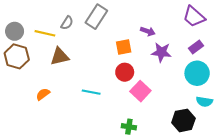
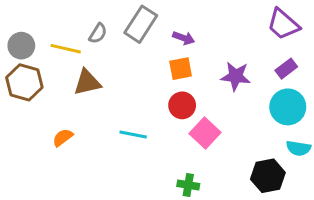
purple arrow: (148, 31) -> (184, 38), moved

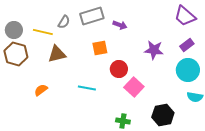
gray rectangle: (141, 24) -> (92, 16), turned 40
orange square: (181, 69) -> (100, 48), moved
black hexagon: (268, 176) -> (163, 115), moved

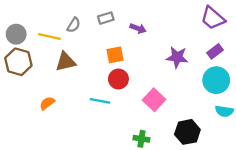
gray rectangle: (92, 16) -> (106, 18), size x0.6
red circle: (119, 69) -> (118, 79), moved

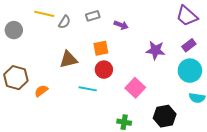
yellow line: (49, 36) -> (44, 14), moved
brown hexagon: (18, 62) -> (16, 78), moved
brown triangle: (66, 62) -> (68, 59), moved

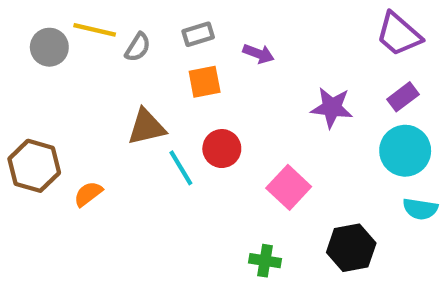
gray circle: (14, 30) -> (49, 47), moved
orange square: (101, 48) -> (205, 82), moved
cyan line: (88, 89) -> (181, 168), moved, turned 48

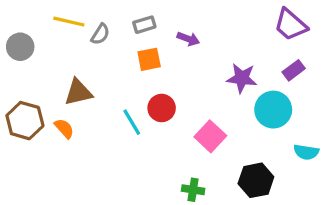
gray circle: (49, 47) -> (20, 47), moved
brown triangle: (146, 127) -> (78, 92), moved
cyan circle: (405, 151) -> (273, 110), moved
orange semicircle: (88, 194) -> (64, 128), moved, turned 85

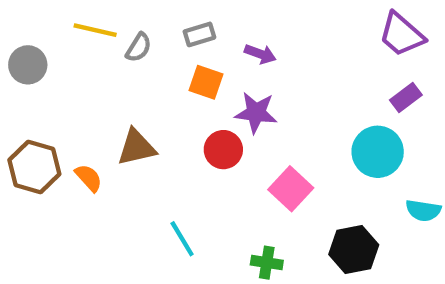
orange square: (149, 59) -> (206, 82), turned 30
purple star: (242, 78) -> (256, 113), moved
brown triangle: (78, 92) -> (136, 147), moved
cyan line: (132, 122) -> (182, 239), moved

